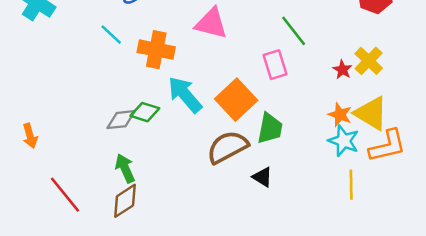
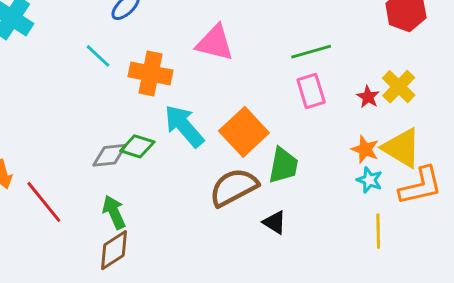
green line: (294, 31) -> (311, 52), turned -68
pink rectangle: (275, 65) -> (311, 91), moved
cyan star: (344, 141) -> (369, 180), size x0.7
red line: (65, 195) -> (44, 202), moved

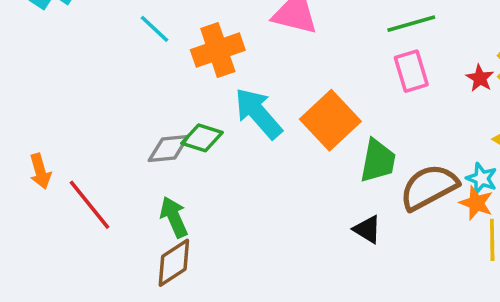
orange cross: (150, 73) -> (218, 50), turned -30
orange star: (365, 149) -> (476, 203), moved
brown semicircle: (234, 187) -> (429, 187), moved

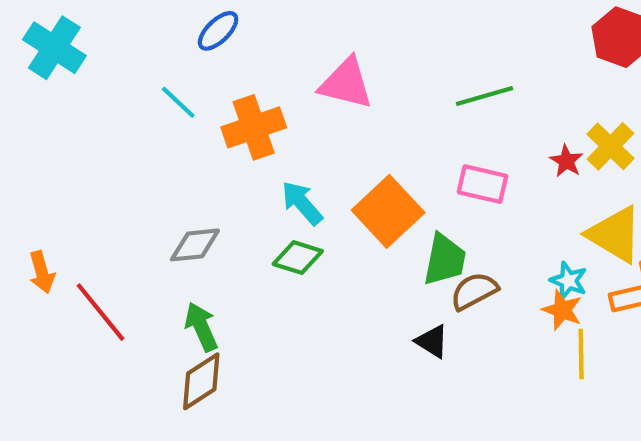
pink rectangle: (411, 71) -> (482, 184), moved, turned -60
cyan arrow: (258, 113) -> (302, 203), size x0.7
green diamond: (202, 138) -> (298, 258), moved
brown semicircle: (429, 187) -> (474, 291), moved, size x0.7

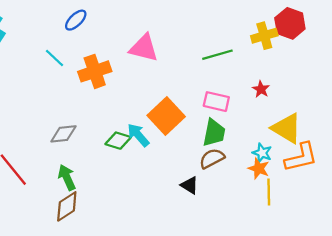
yellow cross: (610, 146) -> (264, 36), moved, turned 30
cyan arrow: (302, 203) -> (138, 135), moved
green trapezoid: (445, 260) -> (214, 133), moved

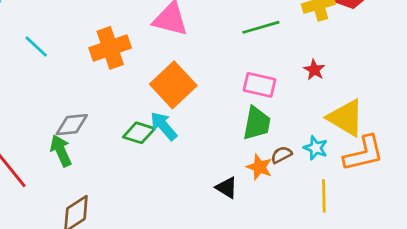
cyan line: (55, 58) -> (36, 47), moved
orange square: (166, 116) -> (173, 85), moved
brown semicircle: (212, 158) -> (281, 155), moved, size x0.7
orange star: (259, 168) -> (259, 167), moved
green arrow: (67, 177) -> (61, 151), moved

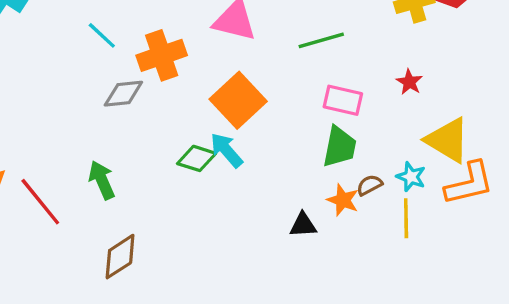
green line: (261, 27) -> (321, 40), moved
cyan line: (36, 47) -> (102, 35), moved
gray diamond: (72, 125) -> (123, 94), moved
black triangle: (227, 188) -> (303, 225), turned -35
yellow line: (324, 196) -> (406, 218), moved

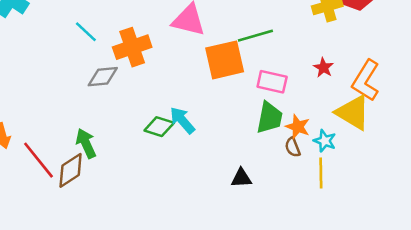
orange square: (238, 100) -> (225, 60), moved, turned 30
orange L-shape: (469, 183) -> (366, 80), moved, turned 135
brown semicircle: (369, 185) -> (293, 147), turned -84
orange star: (343, 200) -> (298, 127), moved
brown diamond: (120, 257) -> (71, 170), moved

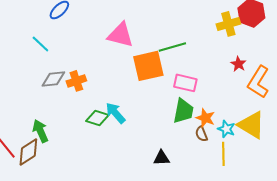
orange cross: (132, 47) -> (76, 81), moved, size x0.7
red star: (323, 68) -> (238, 64), moved
yellow triangle: (353, 113) -> (251, 125), moved

